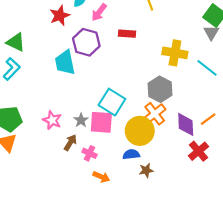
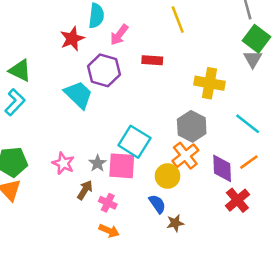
cyan trapezoid: (65, 63) -> (78, 95), turned 145
cyan line: (207, 68) -> (248, 124), moved
yellow circle: (140, 131) -> (168, 176), size x0.7
blue semicircle: (131, 154) -> (157, 204), turned 63
orange arrow: (101, 177) -> (109, 231), moved

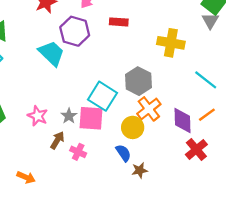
gray hexagon: (192, 126) -> (138, 81), moved
orange arrow: (109, 231) -> (26, 177), moved

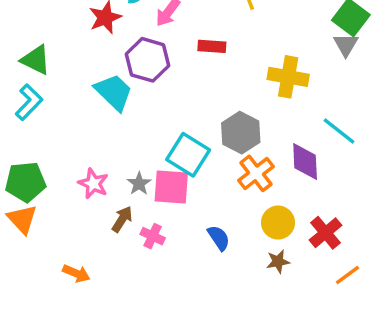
orange line: (207, 115) -> (347, 275), moved
purple diamond: (183, 121) -> (305, 162), moved
yellow circle: (133, 127) -> (278, 223), moved
brown star: (140, 170) -> (278, 262), moved

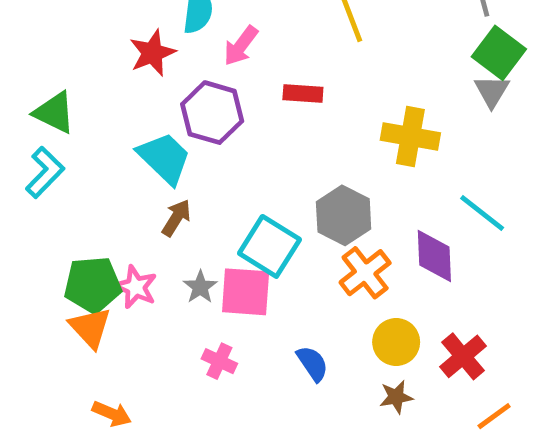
green pentagon: (26, 182) -> (93, 285), moved
orange triangle: (22, 219) -> (90, 328), moved
brown arrow: (122, 219) -> (176, 218), moved

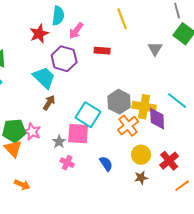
gray triangle: (492, 91) -> (155, 49), moved
yellow cross: (410, 137) -> (144, 107), moved
gray star: (200, 287) -> (59, 142), moved

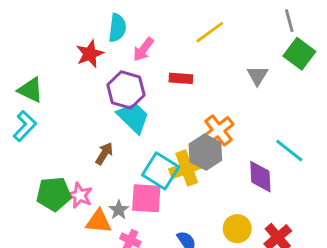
yellow line: (122, 19) -> (210, 32), turned 75
cyan trapezoid: (44, 78) -> (133, 117), moved
yellow cross: (144, 107) -> (187, 168), moved, turned -30
orange cross: (128, 126) -> (218, 130), moved
orange triangle: (13, 149) -> (99, 221), moved, turned -42

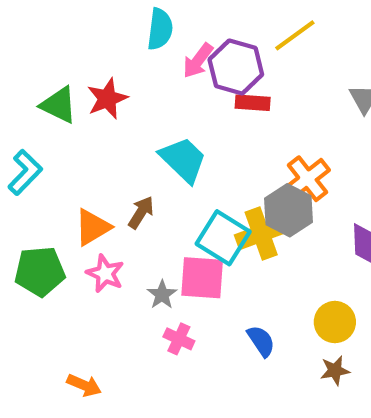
red star: (90, 54) -> (107, 99), moved
green triangle: (31, 90) -> (59, 105), moved
purple hexagon: (126, 90) -> (236, 67), moved
green pentagon: (54, 194) -> (40, 271), moved
orange triangle: (99, 221) -> (92, 227), moved, turned -36

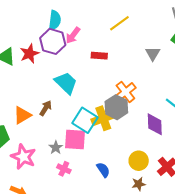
purple hexagon: (236, 67) -> (53, 41), moved
pink star: (105, 274) -> (23, 157), moved, size x1.4

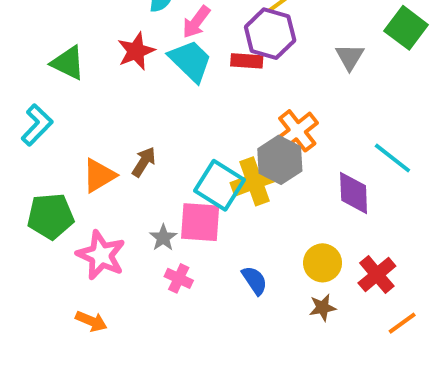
purple hexagon: (53, 41) -> (270, 34), moved
red star: (29, 54) -> (136, 51), moved
cyan trapezoid: (66, 83) -> (190, 61), moved

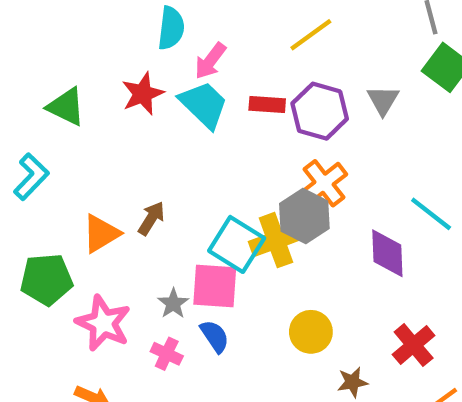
purple hexagon: (270, 34) -> (320, 111), moved
yellow circle: (323, 263) -> (311, 332), moved
pink cross: (179, 278) -> (167, 354), moved
blue semicircle: (255, 280) -> (215, 336), moved

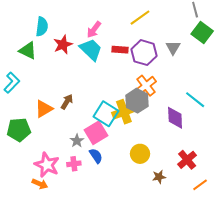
cyan semicircle: (171, 28) -> (42, 27), moved
pink square: (215, 286) -> (96, 133), turned -35
pink star: (103, 323) -> (47, 165), moved
pink cross: (167, 354) -> (74, 164), turned -32

